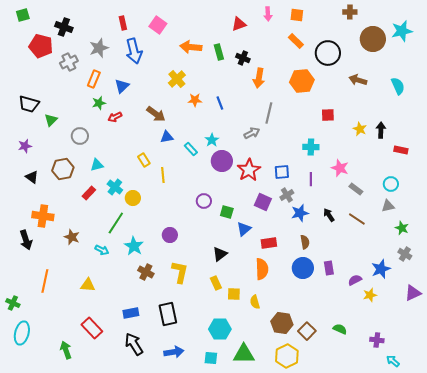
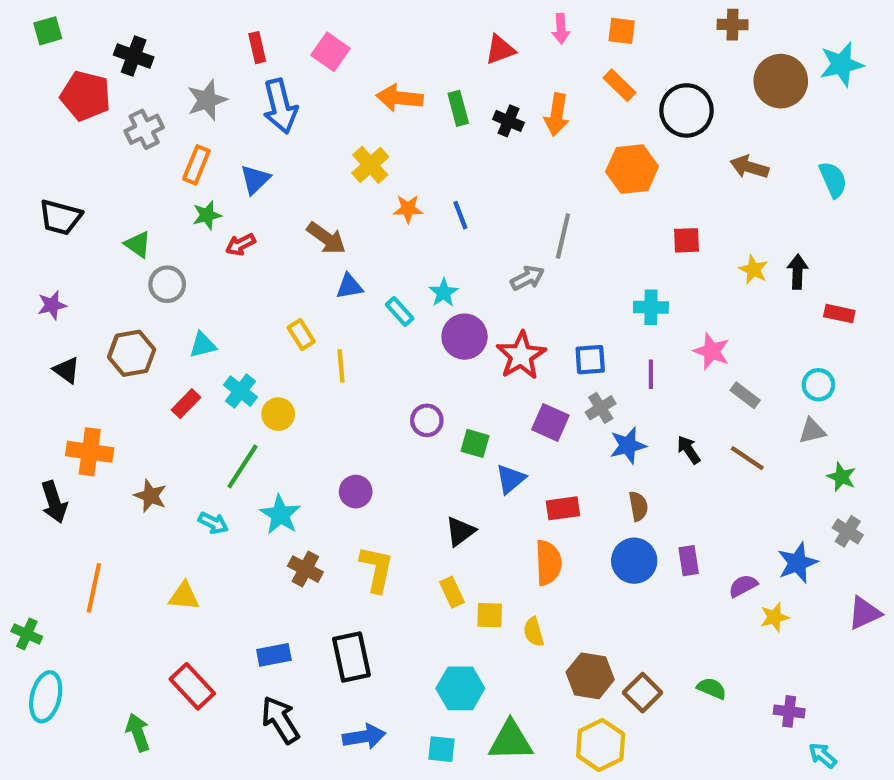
orange arrow: (259, 78) -> (557, 115), moved
green triangle: (51, 120) -> (138, 244), moved, turned -40

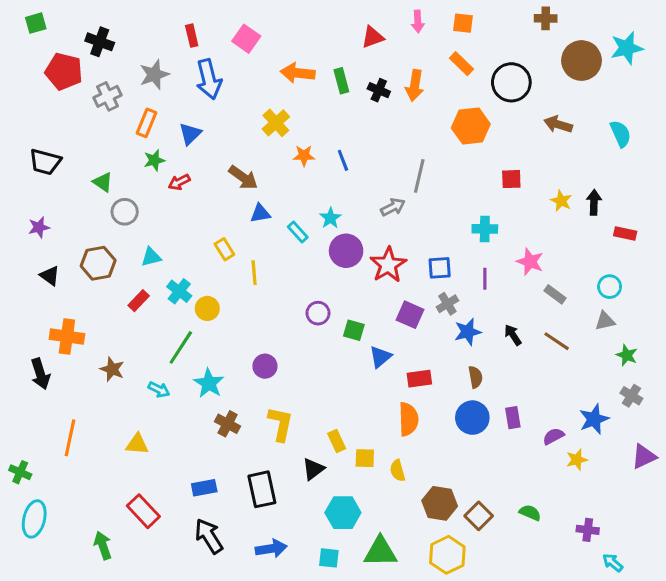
black triangle: (460, 531) -> (313, 469), moved

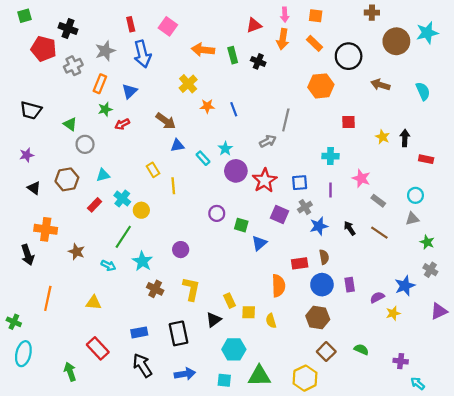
orange arrow: (415, 85) -> (283, 39), moved
red rectangle: (419, 379) -> (300, 263), moved
brown hexagon: (440, 503) -> (318, 318), moved

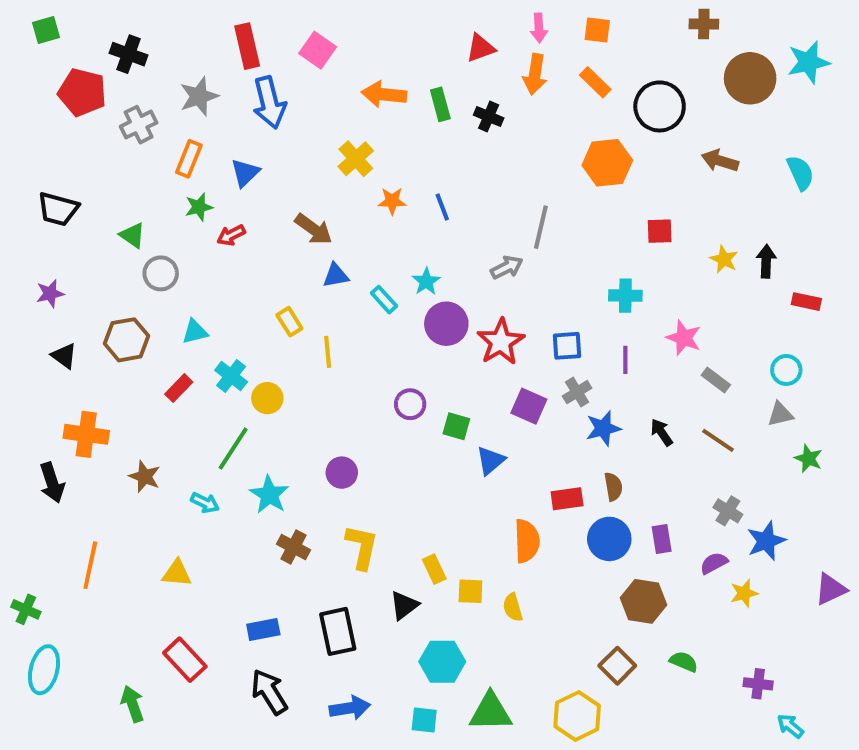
red rectangle: (131, 24) -> (247, 46), size x1.5
gray cross: (430, 270) -> (728, 511), moved
brown hexagon: (318, 318) -> (643, 601), moved

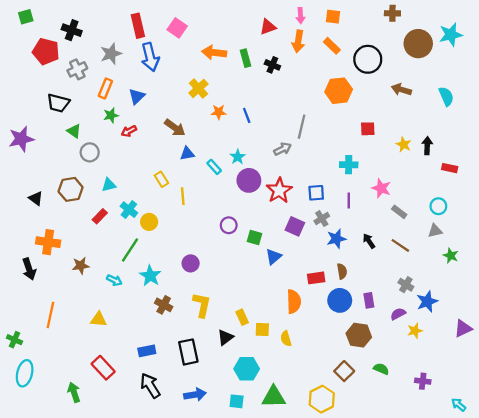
black trapezoid: (58, 209) -> (58, 103), moved
purple star: (50, 294) -> (21, 139), moved, size x1.6
brown star: (145, 477) -> (81, 266), turned -30
cyan arrow: (790, 726) -> (459, 405), moved

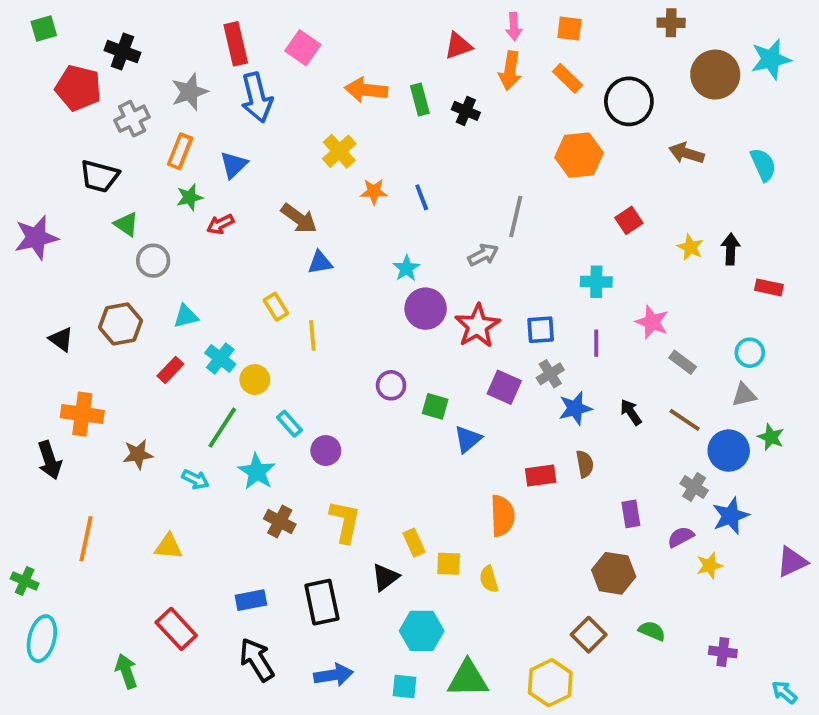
red square: (368, 129) -> (629, 220), turned -32
cyan rectangle: (214, 167) -> (289, 424), moved
blue circle: (340, 300) -> (729, 451), moved

